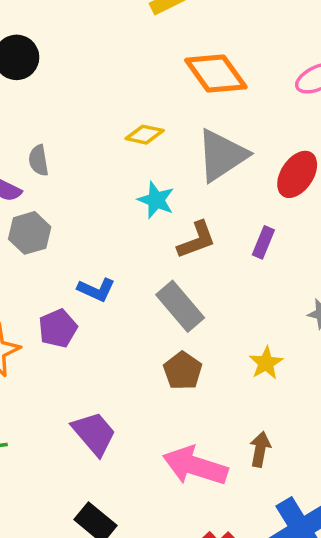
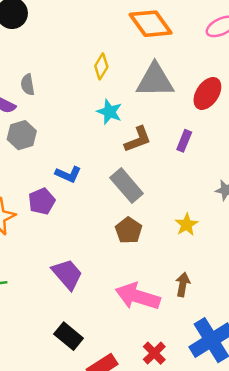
yellow diamond: (145, 135) -> (101, 66), turned -70
gray triangle: (222, 155) -> (155, 80), turned 33

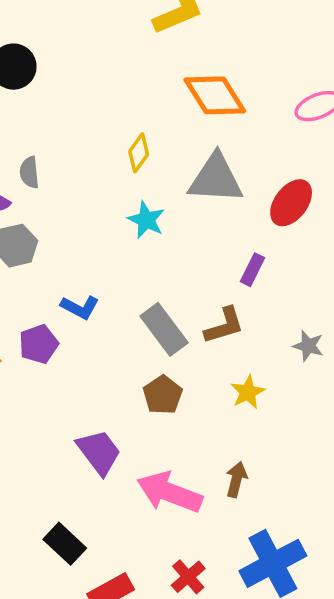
brown L-shape: (138, 139) -> (224, 326), moved
purple trapezoid: (67, 274) -> (99, 452), moved

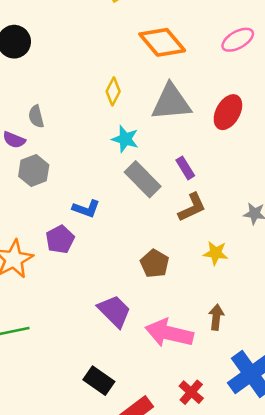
purple rectangle: (252, 270) -> (185, 168), moved, turned -50
gray rectangle: (164, 329) -> (143, 179), moved
yellow star: (248, 392) -> (216, 253), turned -30

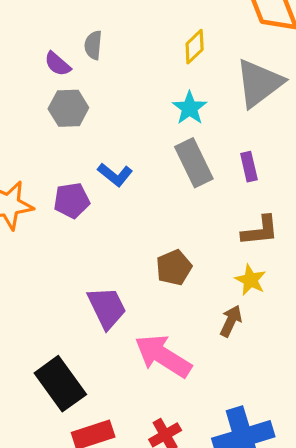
gray triangle: (171, 102) -> (259, 83), turned -51
brown L-shape: (192, 207) -> (260, 231), moved
brown arrow: (216, 317) -> (231, 321), moved
black rectangle: (99, 381) -> (60, 384), size x1.4

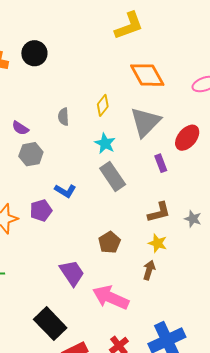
gray semicircle: (93, 45) -> (63, 117), moved
purple rectangle: (249, 167) -> (161, 163), moved

